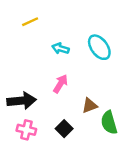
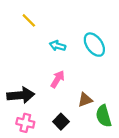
yellow line: (30, 22) -> (29, 20), turned 70

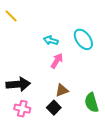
yellow line: (29, 20) -> (11, 16), moved
pink arrow: (58, 79) -> (57, 61), moved
brown triangle: (85, 100) -> (62, 90), moved

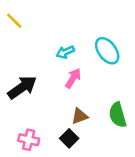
cyan arrow: (51, 40) -> (65, 52), turned -40
black arrow: (18, 84) -> (22, 87), moved, turned -30
green semicircle: (92, 103) -> (118, 115), moved

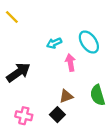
pink arrow: (73, 78) -> (70, 63), moved, turned -42

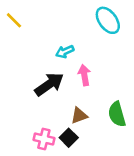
cyan ellipse: (89, 42) -> (108, 20), moved
black arrow: (18, 72) -> (49, 84), moved
pink cross: (24, 116) -> (44, 139), moved

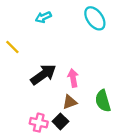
yellow line: (14, 20) -> (12, 47), moved
cyan arrow: (65, 52) -> (43, 17), moved
pink arrow: (84, 75) -> (73, 78), moved

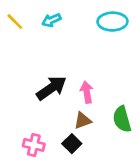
cyan ellipse: (95, 18) -> (112, 22), turned -55
yellow line: (12, 47) -> (15, 22), moved
pink cross: (39, 123) -> (34, 145), moved

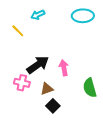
yellow line: (15, 22) -> (18, 31), moved
brown triangle: (83, 121) -> (47, 89), moved
pink cross: (34, 145) -> (22, 83), moved

